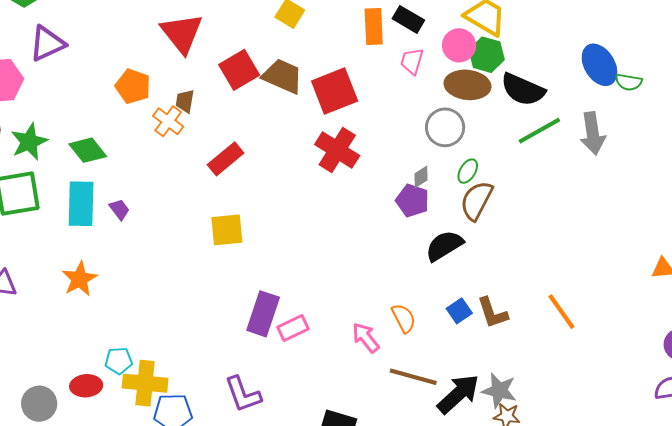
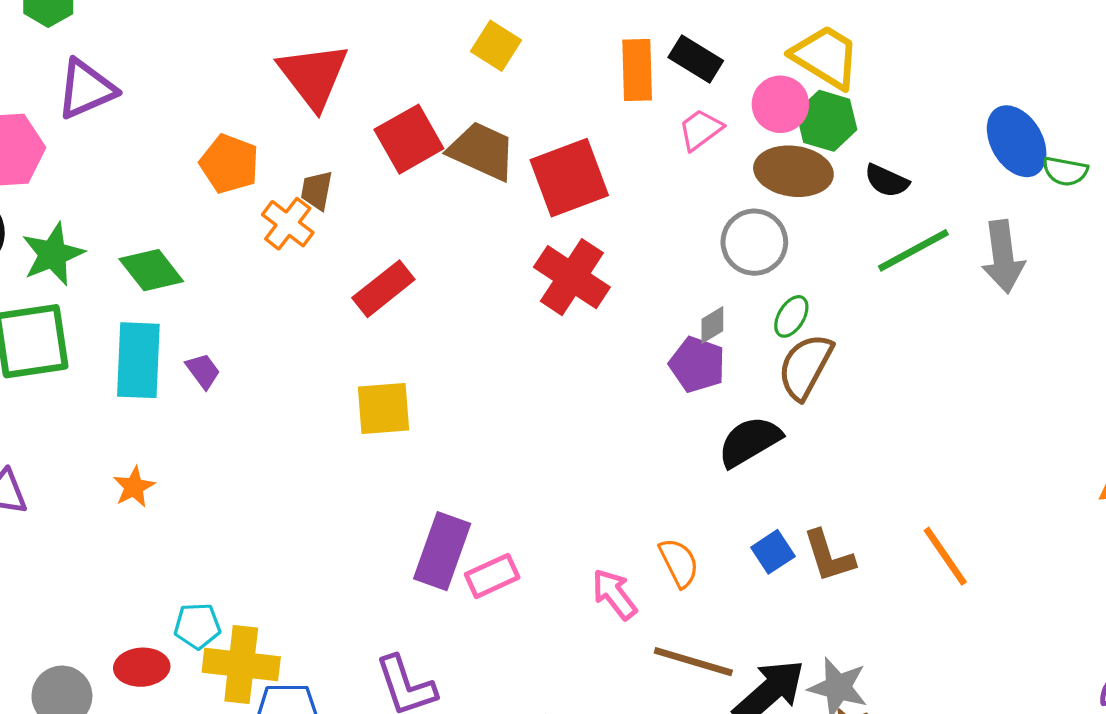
pink trapezoid: (412, 61) -> (700, 130), turned 36
black semicircle: (523, 90) -> (887, 181), size x0.6
orange star: (80, 279) -> (134, 487), size x0.7

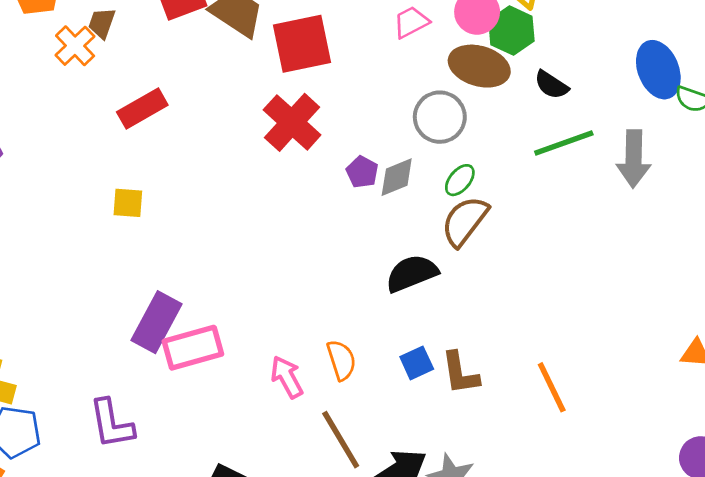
gray diamond: (712, 325) -> (397, 177), size x1.4
purple pentagon: (697, 364) -> (362, 172), moved, size x0.7
yellow square: (384, 409) -> (128, 203), size x0.7
pink rectangle: (492, 576) -> (193, 348), size x1.4
brown line: (693, 662) -> (341, 440), turned 34

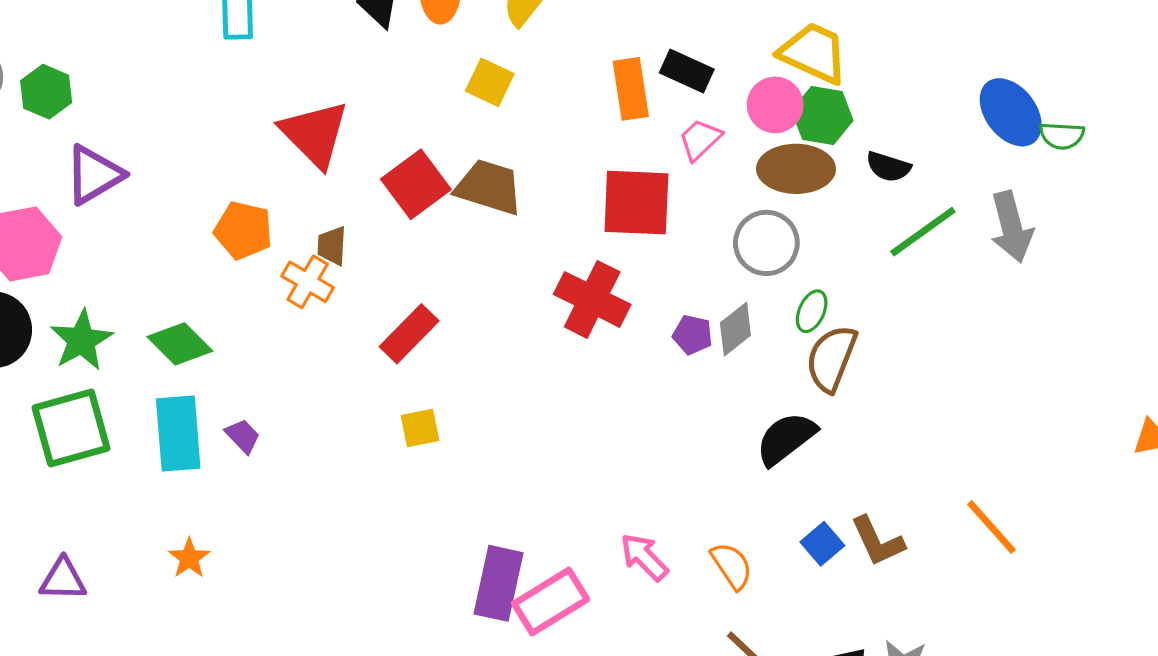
red square: (302, 44) -> (636, 203), moved, turned 30
yellow square: (128, 203) -> (420, 428), moved
pink arrow: (287, 377) -> (644, 557), moved

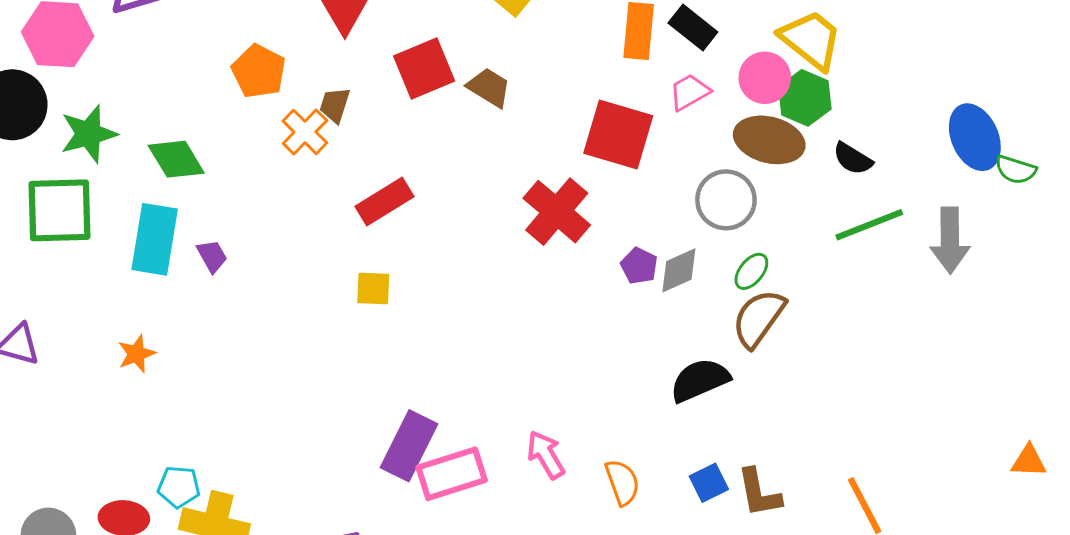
brown trapezoid: (489, 187) -> (489, 87), size x0.7

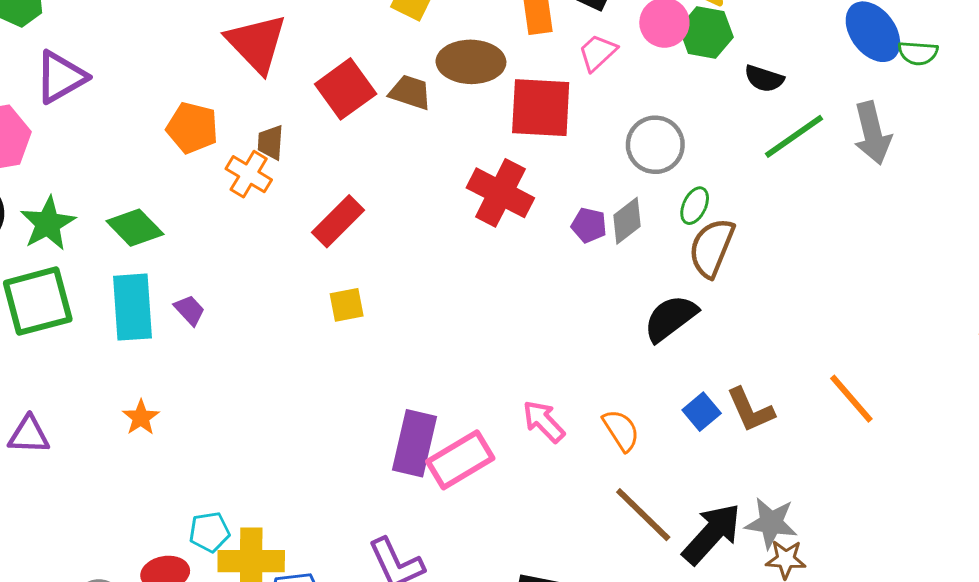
brown ellipse: (769, 140) -> (471, 62), moved

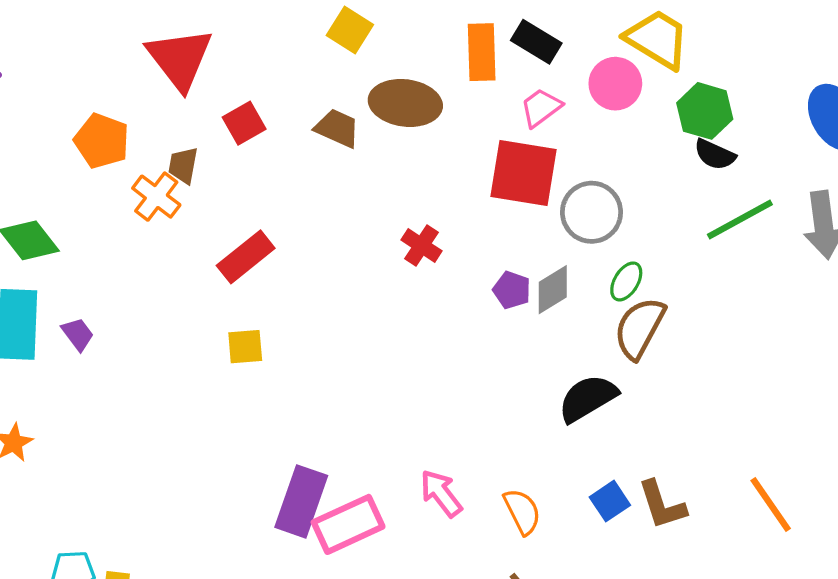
green hexagon: (706, 32) -> (705, 111), moved
red square: (346, 89) -> (244, 123), moved, size x0.7
red square: (541, 108) -> (524, 173), moved
red cross: (500, 193) -> (421, 245), size x0.6

